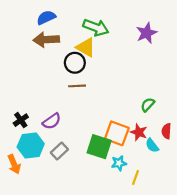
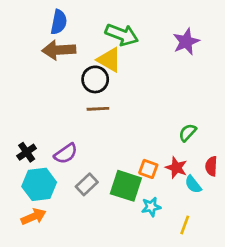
blue semicircle: (46, 18) -> (59, 22), turned 126
orange square: (117, 133) -> (148, 169), size x0.6
gray rectangle: (59, 151) -> (87, 184), moved
orange arrow: (14, 164) -> (34, 217), moved, turned -90
yellow line: (136, 177) -> (185, 225), moved

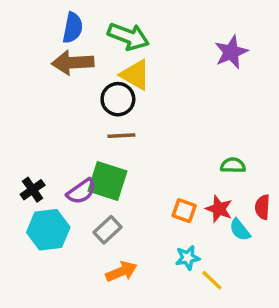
green arrow: (122, 35) -> (128, 36), moved
green semicircle: (188, 133) -> (233, 165), turned 48
green square: (126, 186) -> (107, 181), moved
orange arrow: (34, 217) -> (121, 272), moved
yellow line: (185, 225) -> (212, 280), moved, turned -66

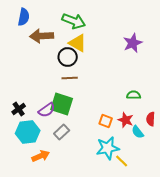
blue semicircle: (73, 28) -> (24, 17), moved
purple star: (231, 52) -> (133, 43), moved
cyan star: (188, 258) -> (108, 148), size x1.6
orange arrow: (121, 272) -> (41, 156), moved

